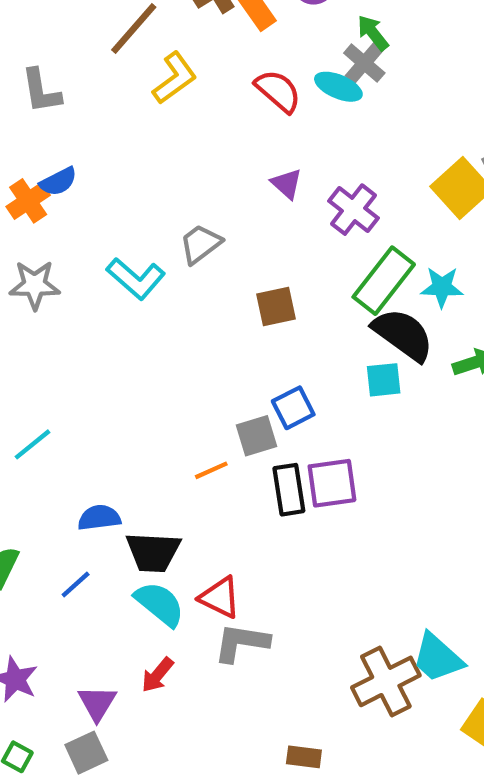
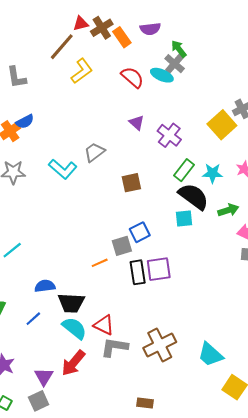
green rectangle: (384, 281) -> (184, 170), size x0.7
red arrow: (157, 675) -> (73, 363), size x1.5
brown cross: (386, 681) -> (160, 345), moved

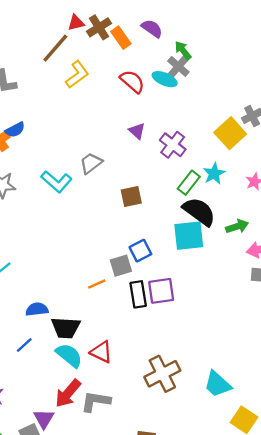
purple semicircle: (150, 29) -> (152, 28), turned -138
cyan star: (212, 173) -> (214, 174), moved, turned -30
cyan square: (184, 219) -> (189, 236), size x1.6
gray L-shape: (114, 347) -> (96, 401), moved
purple triangle: (44, 377) -> (44, 419), moved

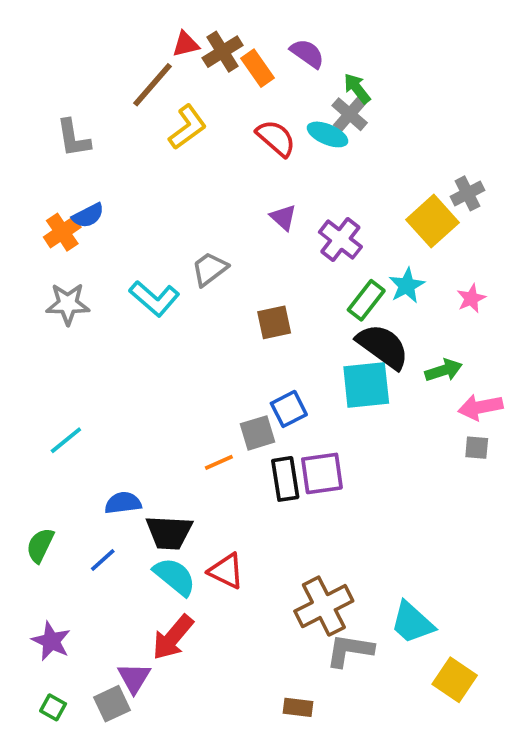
gray L-shape: (96, 401) -> (350, 650), moved

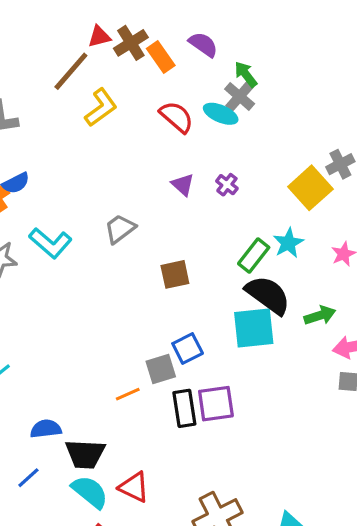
purple cross: (340, 239) -> (227, 185), moved, size x0.6
cyan L-shape: (154, 298) -> (50, 243), moved

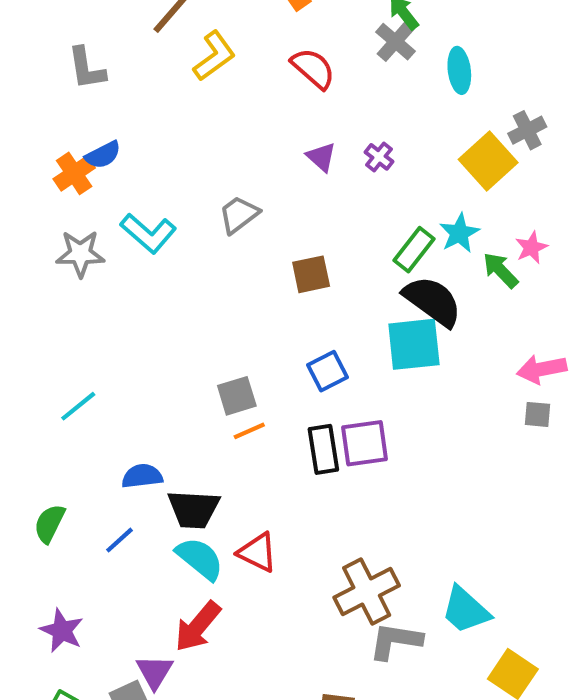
cyan ellipse: (221, 114) -> (459, 70), moved, turned 60
green arrow: (320, 315) -> (500, 270), moved, turned -116
gray square: (161, 369) -> (237, 396), moved

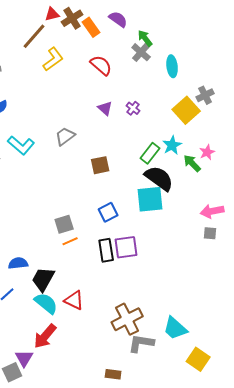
black trapezoid: (194, 509) -> (43, 279), turned 116

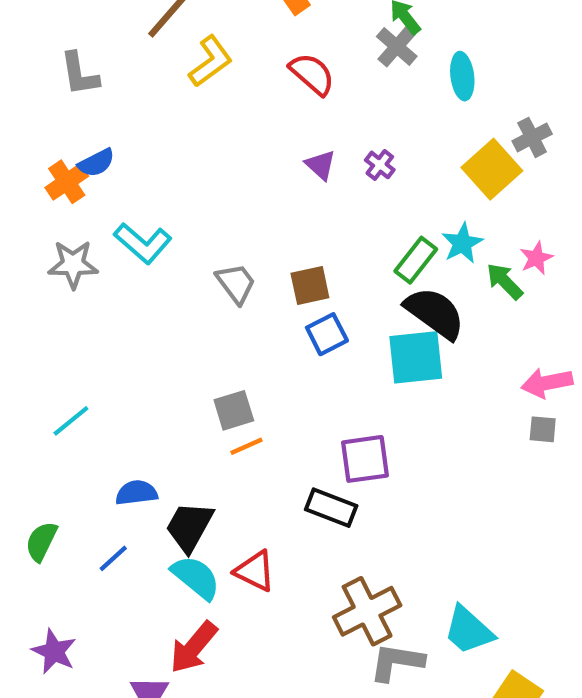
gray trapezoid: (65, 136) -> (236, 283), moved, turned 90
blue square: (108, 212) -> (327, 334), moved
black rectangle: (106, 250) -> (331, 508), moved, turned -60

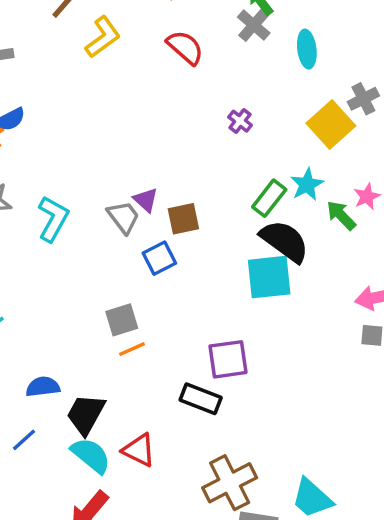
purple triangle: (321, 165) -> (146, 200), moved
cyan L-shape: (143, 243) -> (53, 219), moved, turned -102
blue square: (327, 334) -> (159, 258), moved

